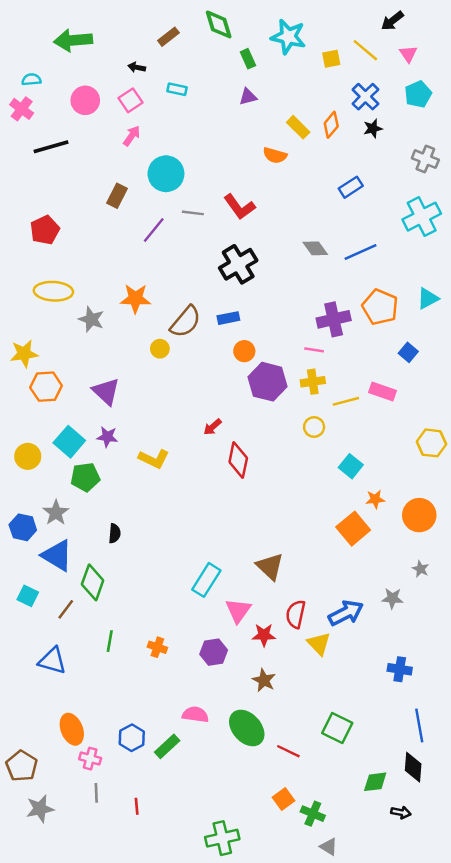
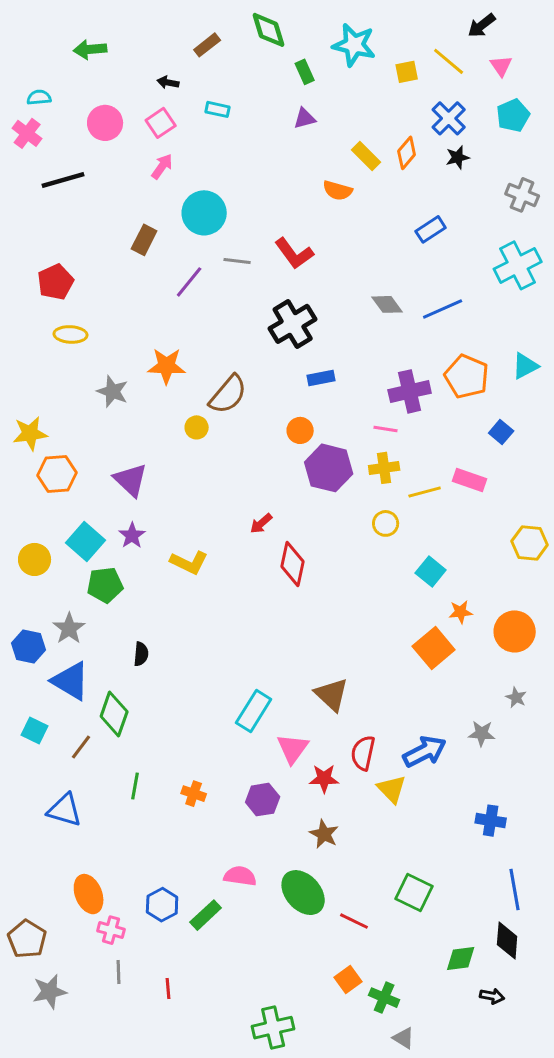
green arrow: (73, 40) -> (90, 49), size x0.7
yellow ellipse: (53, 291) -> (71, 334), moved, size x0.7
blue rectangle: (228, 318) -> (321, 378), moved
purple star: (107, 437) -> (132, 535), turned 30

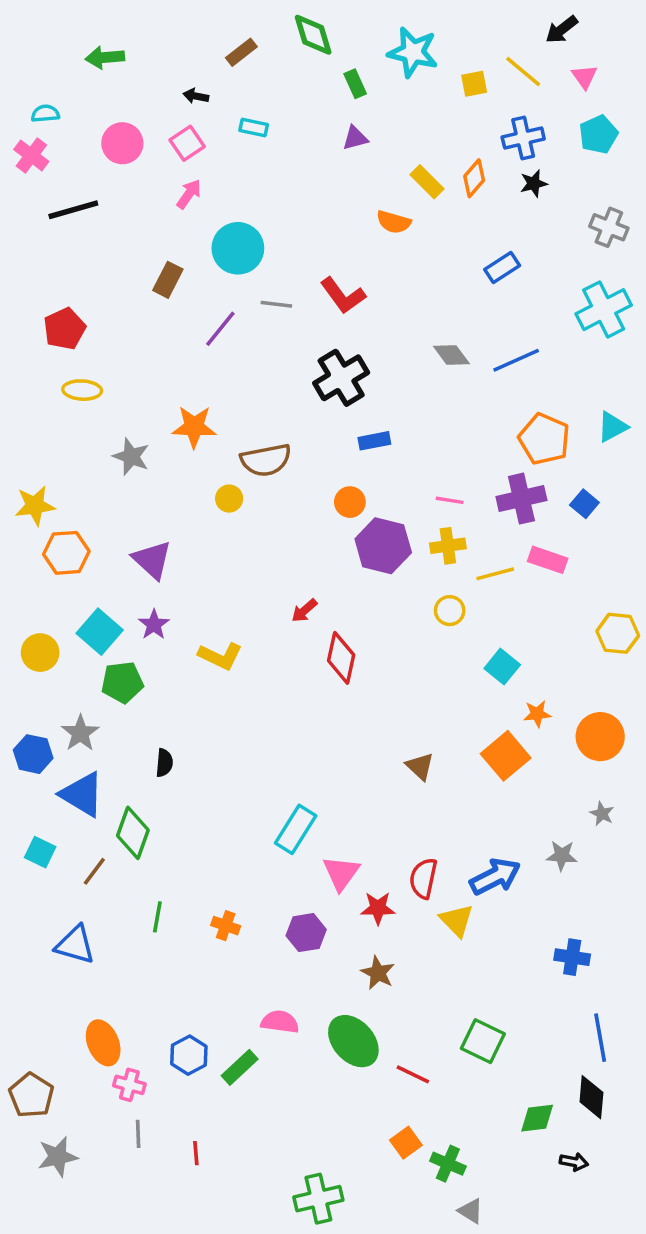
blue cross: (449, 118) -> (523, 138), turned 32
purple cross: (410, 391) -> (521, 499), moved
brown semicircle: (228, 394) -> (266, 460), turned 39
brown triangle: (332, 695) -> (420, 766), moved, size x0.7

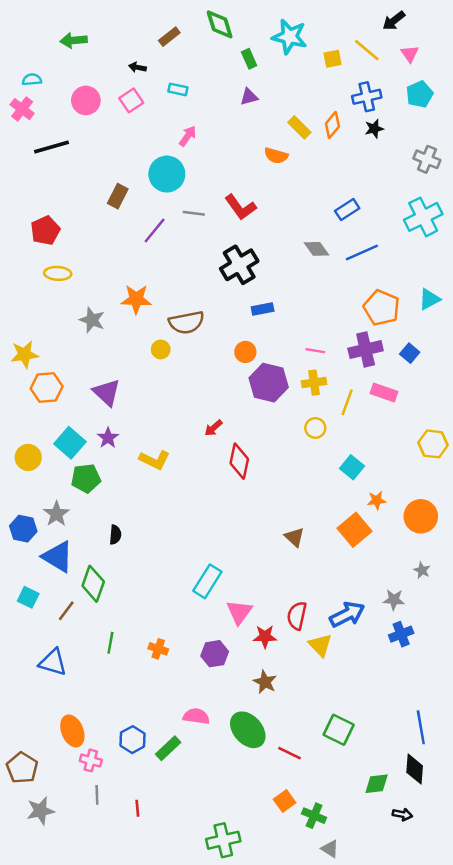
pink arrow: (189, 194) -> (188, 136), moved
blue rectangle: (502, 268) -> (347, 210), moved
yellow line: (495, 574) -> (347, 402), turned -55
blue cross: (572, 957) -> (401, 634), moved, turned -30

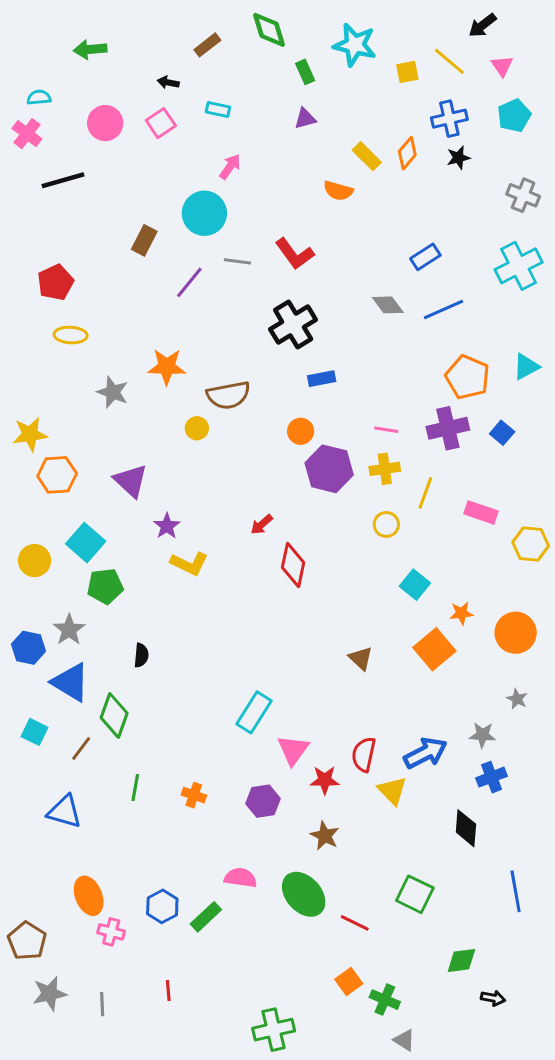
pink rectangle: (384, 392) -> (481, 512), moved
purple star: (108, 438) -> (167, 526), moved
cyan square: (352, 467) -> (415, 585), moved
black diamond: (415, 769) -> (466, 828), moved
gray line: (97, 795) -> (102, 1004), moved

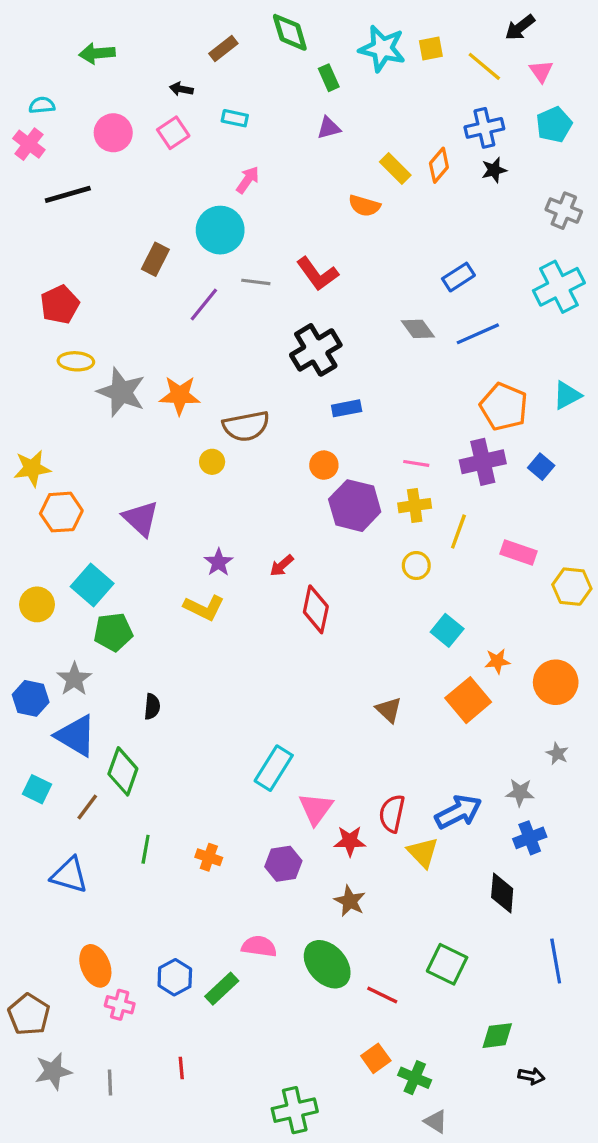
yellow square: (407, 72) -> (431, 49), moved
gray star: (113, 392) -> (121, 392), moved, size x1.4
purple star: (167, 526) -> (219, 562), moved

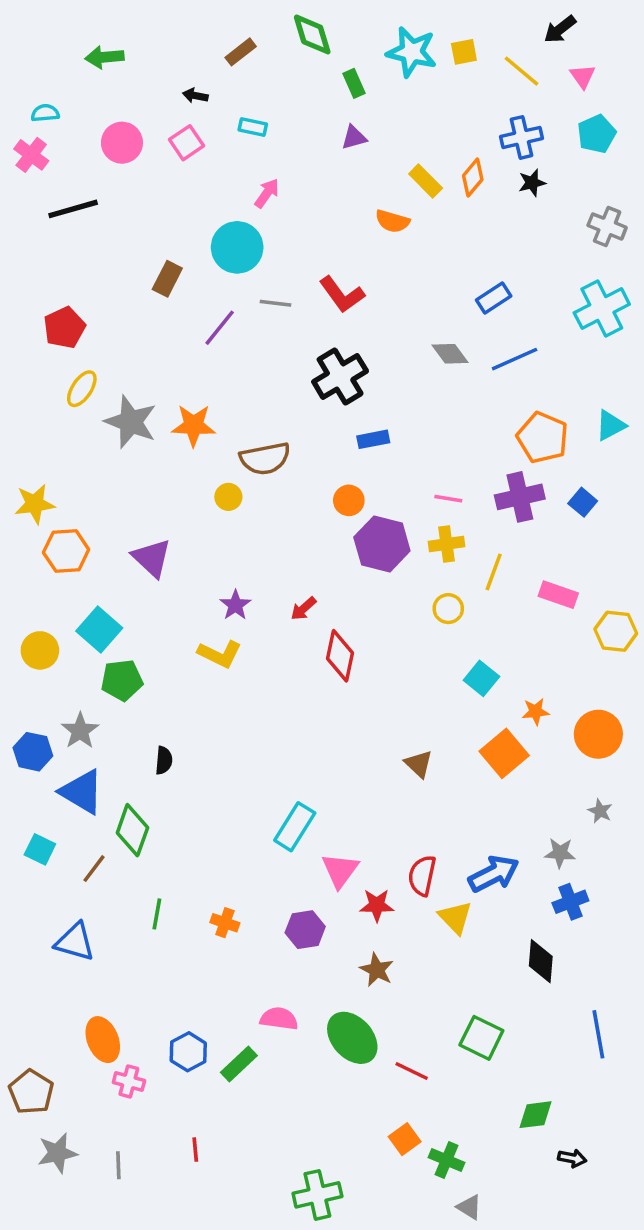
yellow ellipse: (76, 361) -> (82, 389), turned -60

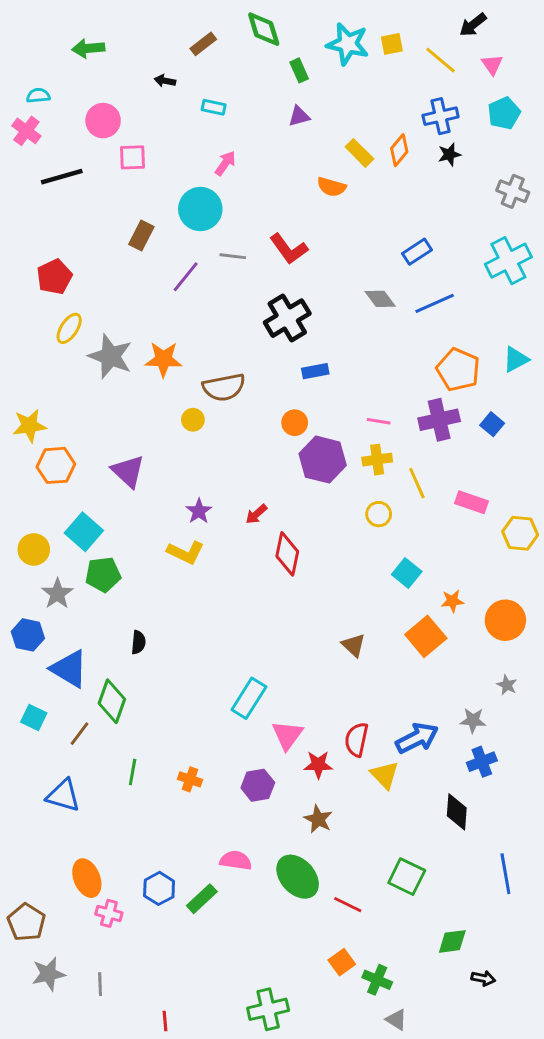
pink square: (187, 143) -> (133, 157), moved, turned 32
yellow line: (494, 572) -> (417, 483), turned -44
gray star: (80, 731) -> (57, 594), moved
red line: (195, 1150) -> (165, 1021), moved

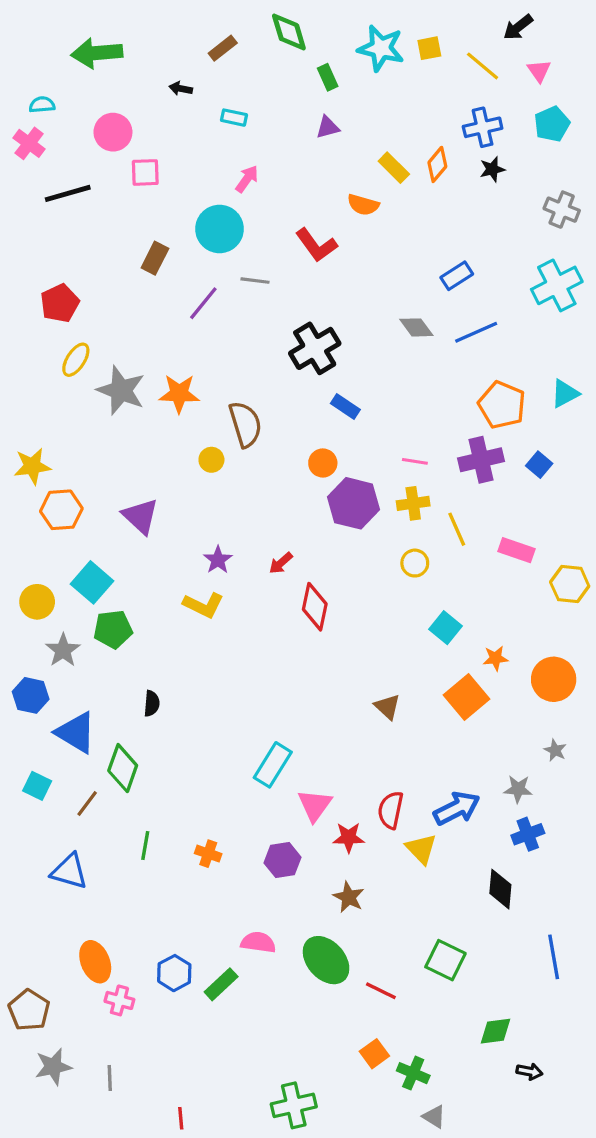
green arrow: (88, 48) -> (97, 53), size x1.4
red L-shape: (289, 249) -> (316, 245), moved
blue rectangle: (315, 371) -> (345, 407), turned 45
brown semicircle: (224, 387) -> (245, 424), turned -96

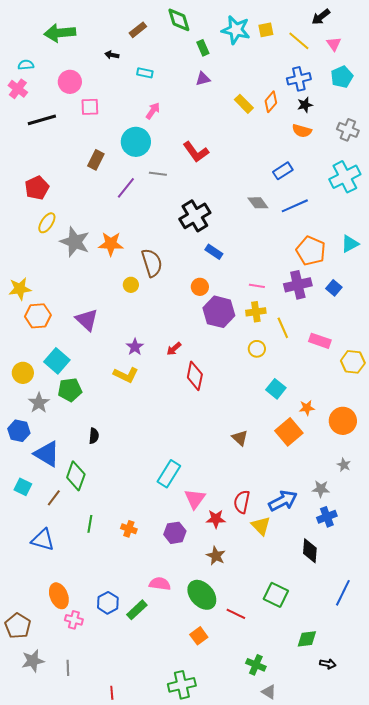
orange semicircle: (363, 205) -> (302, 131), moved
blue line: (554, 957) -> (343, 593), turned 36
orange square: (374, 1054) -> (199, 636), moved

